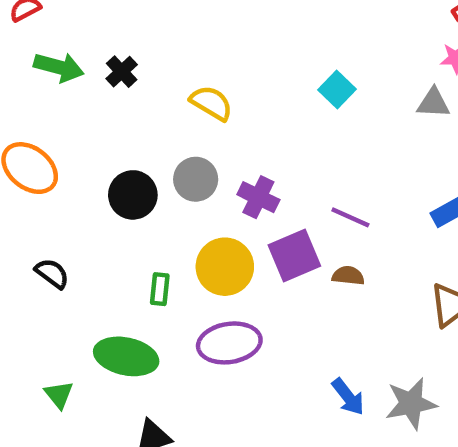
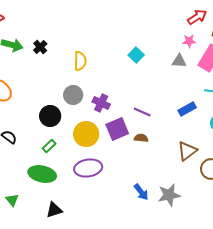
yellow semicircle: (211, 103) -> (80, 61), turned 60
black circle: (133, 195) -> (50, 116), moved
green rectangle: (160, 289) -> (49, 146), moved, turned 40
green triangle: (59, 395) -> (12, 200), moved

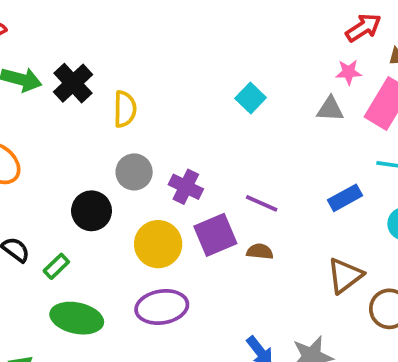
black cross: (40, 47) -> (73, 83), size x1.5
yellow semicircle: (80, 61) -> (125, 109), moved
green rectangle: (49, 146) -> (56, 266), moved

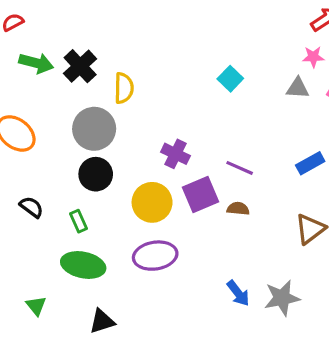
gray circle: (134, 172) -> (94, 129), moved, size x1.4
green rectangle: (56, 266) -> (78, 221), moved, turned -70

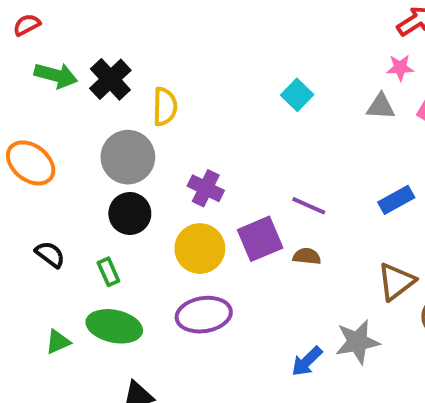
purple cross: (176, 154) -> (206, 188), moved
blue arrow: (238, 293) -> (307, 361), turned 84
gray star: (282, 298) -> (357, 342), moved
green triangle: (36, 306) -> (58, 342), moved, turned 45

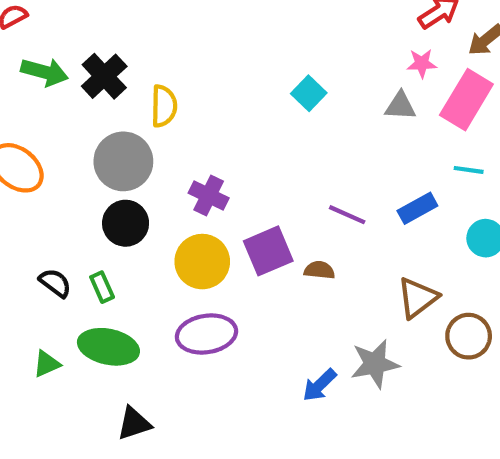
purple line: (309, 206) -> (347, 215), moved
black semicircle: (50, 254) -> (55, 283), moved

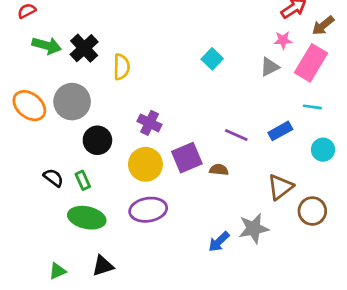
gray triangle: (400, 106) -> (270, 67), turned -30
gray circle: (123, 161) -> (72, 102), moved
green triangle: (47, 364) -> (57, 271), moved

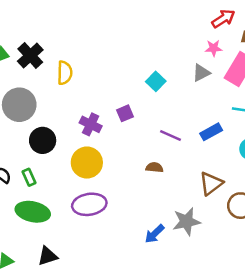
cyan square: (212, 59) -> (156, 81), moved
purple square: (187, 158) -> (125, 113), moved, size x0.6

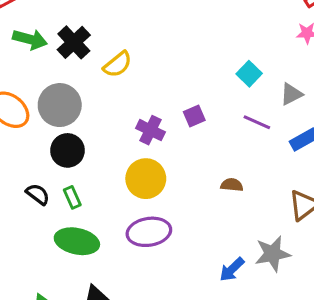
yellow semicircle: (65, 73) -> (118, 64), turned 50
gray triangle: (201, 73) -> (291, 94), moved
cyan square: (156, 81) -> (249, 74), moved
purple line: (170, 135) -> (257, 122), moved
black circle: (43, 140) -> (68, 150), moved

